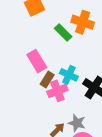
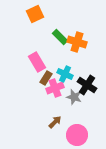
orange cross: (83, 22) -> (77, 42), moved
gray star: (77, 123) -> (74, 97), moved

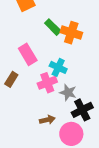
brown rectangle: (46, 78) -> (11, 79), moved
black cross: (87, 85) -> (82, 110), moved, turned 30
brown arrow: (55, 122) -> (47, 120), turned 32

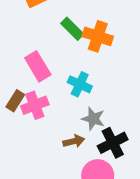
pink cross: (47, 83) -> (35, 105), moved
brown arrow: (47, 120) -> (74, 141), moved

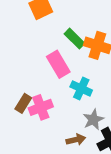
pink rectangle: (38, 66) -> (58, 64), moved
gray star: (93, 119) -> (93, 119), turned 30

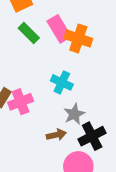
green rectangle: (74, 39) -> (29, 33), moved
pink rectangle: (58, 64) -> (59, 29), moved

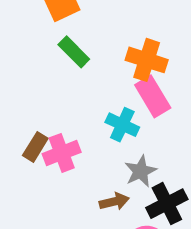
pink rectangle: (59, 29) -> (153, 96), moved

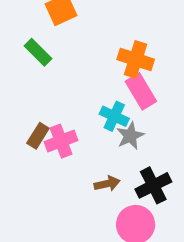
green rectangle: (74, 52) -> (38, 52), moved
gray star: (141, 171) -> (130, 136), moved

